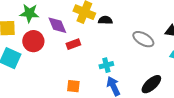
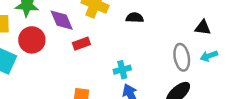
black semicircle: (105, 20) -> (135, 18), moved
gray ellipse: (143, 39) -> (182, 57), moved, turned 50

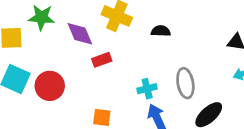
red circle: (32, 40) -> (50, 86), moved
gray ellipse: (182, 57) -> (185, 83), moved

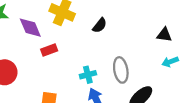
black semicircle: (161, 31) -> (100, 25), turned 126

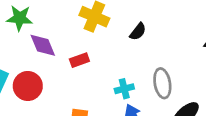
purple diamond: (30, 28) -> (43, 45), moved

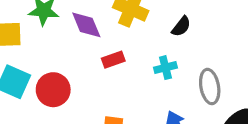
purple diamond: (43, 45) -> (86, 25), moved
cyan cross: (124, 89) -> (165, 68), moved

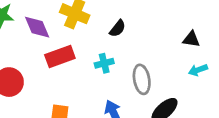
red rectangle: (113, 60) -> (60, 57), size x1.5

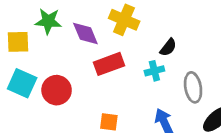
black semicircle: (118, 28) -> (168, 47), moved

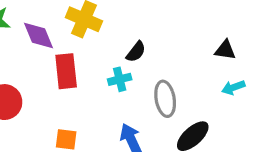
red rectangle: (109, 64) -> (66, 71), turned -76

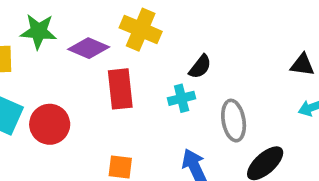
purple diamond: (38, 35) -> (89, 48), turned -44

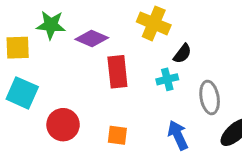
yellow cross: (141, 30) -> (154, 23), moved
red circle: (50, 124) -> (63, 125), moved

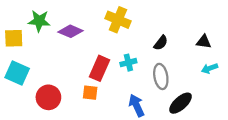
black semicircle: (182, 54) -> (161, 43), moved
red rectangle: (117, 72) -> (99, 68), moved, turned 30
orange square: (117, 135) -> (90, 93), moved

